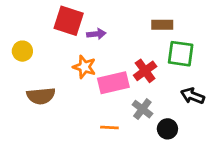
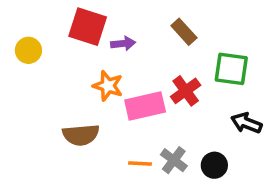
brown rectangle: (162, 25) -> (184, 32), moved, turned 48
yellow circle: (22, 51) -> (28, 50), moved
brown semicircle: (41, 96) -> (81, 135), moved
gray cross: (142, 109) -> (174, 160), moved

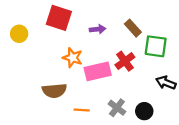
brown rectangle: (184, 32) -> (133, 28), moved
purple arrow: (123, 44) -> (98, 29), moved
orange line: (140, 164) -> (82, 110), moved

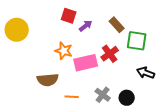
red square: (59, 18) -> (69, 16), moved, size x0.7
purple arrow: (98, 29) -> (86, 26), turned -32
yellow circle: (19, 34) -> (17, 30), size x1.5

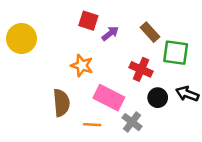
red cross: (110, 54) -> (141, 69), turned -30
pink rectangle: (86, 63) -> (109, 98), moved, turned 40
brown semicircle: (48, 80) -> (61, 103), turned -90
black circle: (127, 98) -> (158, 98), moved

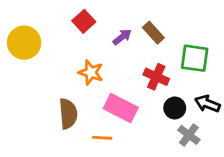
red square: (88, 21) -> (84, 21), moved, turned 30
brown rectangle: (150, 32) -> (153, 33), moved
gray cross: (132, 122) -> (189, 135), moved

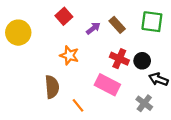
green square: (195, 58) -> (152, 22), moved
pink rectangle: (121, 108) -> (107, 85), moved
black circle: (175, 108) -> (142, 61), moved
orange line: (102, 138) -> (78, 105), turned 48

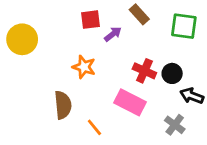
red square: (64, 16) -> (91, 20), moved, turned 35
brown rectangle: (117, 25) -> (139, 14), moved

